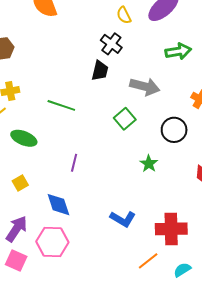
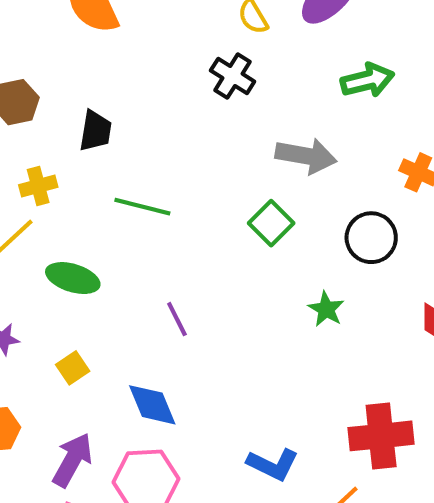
black trapezoid: (100, 71) -> (96, 131), moved
purple line: (74, 163) -> (177, 319), turned -36
blue L-shape: (123, 219) -> (273, 464), moved

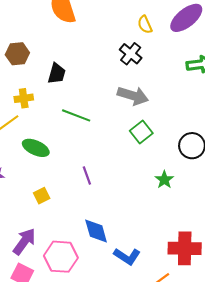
gray arrow: (306, 156) -> (133, 96), moved
yellow square: (73, 368) -> (42, 196), moved
blue diamond: (152, 405) -> (96, 231), moved

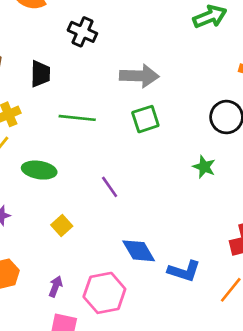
black cross: (131, 54) -> (82, 32), moved
green square: (141, 132) -> (145, 119), moved, turned 35
purple arrow: (24, 242) -> (56, 286), size x0.6

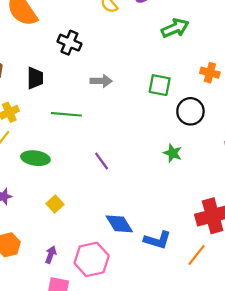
gray arrow: (139, 76) -> (101, 81), moved, size x0.7
green square: (145, 119) -> (160, 85), moved, turned 30
purple line: (110, 187) -> (102, 161), moved

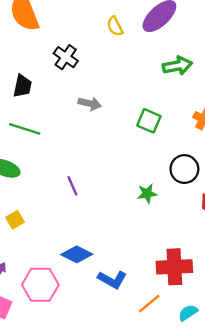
black circle: (190, 111) -> (184, 169), moved
green line: (66, 114) -> (25, 129), moved
green star: (173, 153) -> (147, 194), turned 30
blue diamond: (119, 224) -> (77, 254), turned -44

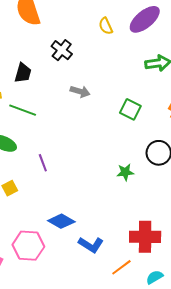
purple line: (72, 186) -> (43, 163), moved

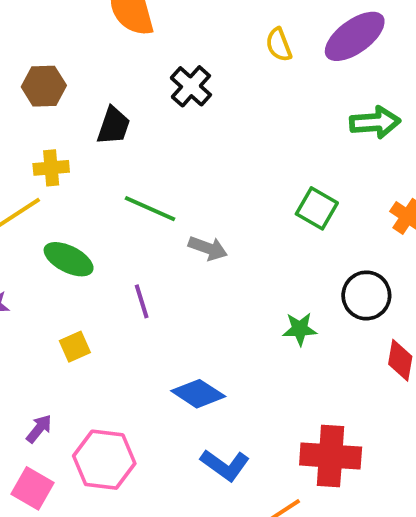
gray arrow: (80, 92) -> (208, 248), moved
green line: (23, 110) -> (150, 209), moved
blue diamond: (61, 221) -> (198, 394), moved

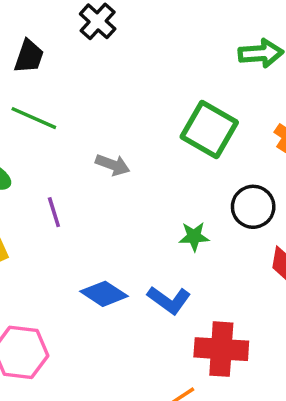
green square: (317, 208) -> (209, 130), size x1.5
green line: (150, 209) -> (34, 118), moved
blue L-shape: (225, 465) -> (169, 300), moved

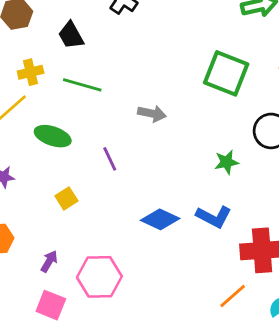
black trapezoid: (29, 56) -> (71, 35), turned 140

